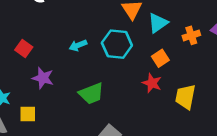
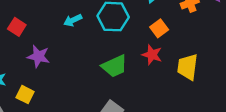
green trapezoid: (91, 94) -> (114, 66), moved
yellow square: (28, 114) -> (25, 95), turned 30

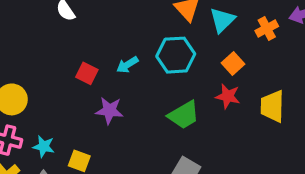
red square: (17, 27) -> (87, 73), moved
purple star: (38, 56) -> (109, 110), moved

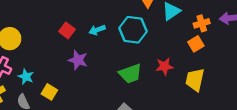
orange square: (233, 63) -> (196, 44), moved
red star: (228, 96) -> (164, 66), turned -30

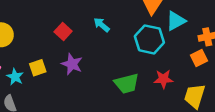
cyan arrow: (97, 30) -> (102, 25), moved, turned 56
cyan hexagon: (133, 30) -> (149, 39), moved
yellow square: (49, 92) -> (38, 68), moved, turned 35

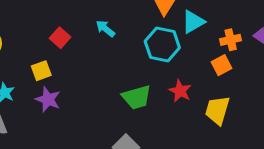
purple star: (72, 64) -> (48, 99), moved
yellow square: (38, 68) -> (41, 71), moved
red star: (163, 79) -> (180, 91), turned 30

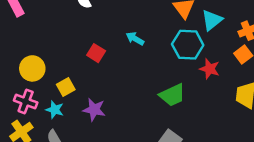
yellow square: (41, 71) -> (66, 87), moved
red star: (180, 91) -> (210, 69), moved

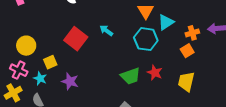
red square: (96, 53) -> (76, 39), size x1.6
red star: (210, 69) -> (155, 73), moved

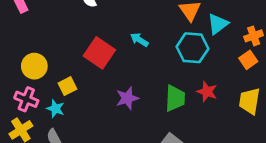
green trapezoid: (130, 76) -> (175, 98), turned -65
purple star: (70, 81) -> (127, 98), moved, turned -30

